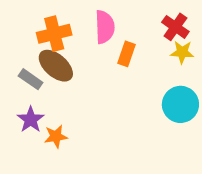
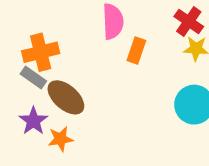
orange cross: (54, 34) -> (41, 52), moved
brown ellipse: (56, 66) -> (66, 97), moved

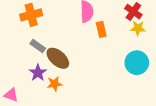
orange rectangle: (136, 50) -> (101, 29), turned -32
orange cross: (41, 52) -> (31, 15), moved

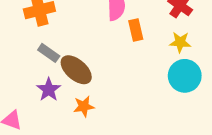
yellow star: (138, 28) -> (180, 42), moved
orange star: (54, 84) -> (84, 106), moved

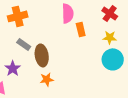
brown ellipse: (76, 70) -> (42, 55), turned 40
purple star: (49, 90) -> (13, 68), moved

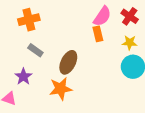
pink semicircle: (68, 13) -> (102, 16), moved, turned 36
brown ellipse: (42, 55) -> (68, 62), moved, turned 35
orange star: (47, 79) -> (61, 89), size x1.5

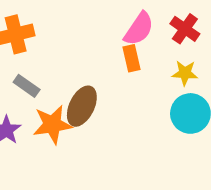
orange star: (61, 89) -> (52, 125), moved

